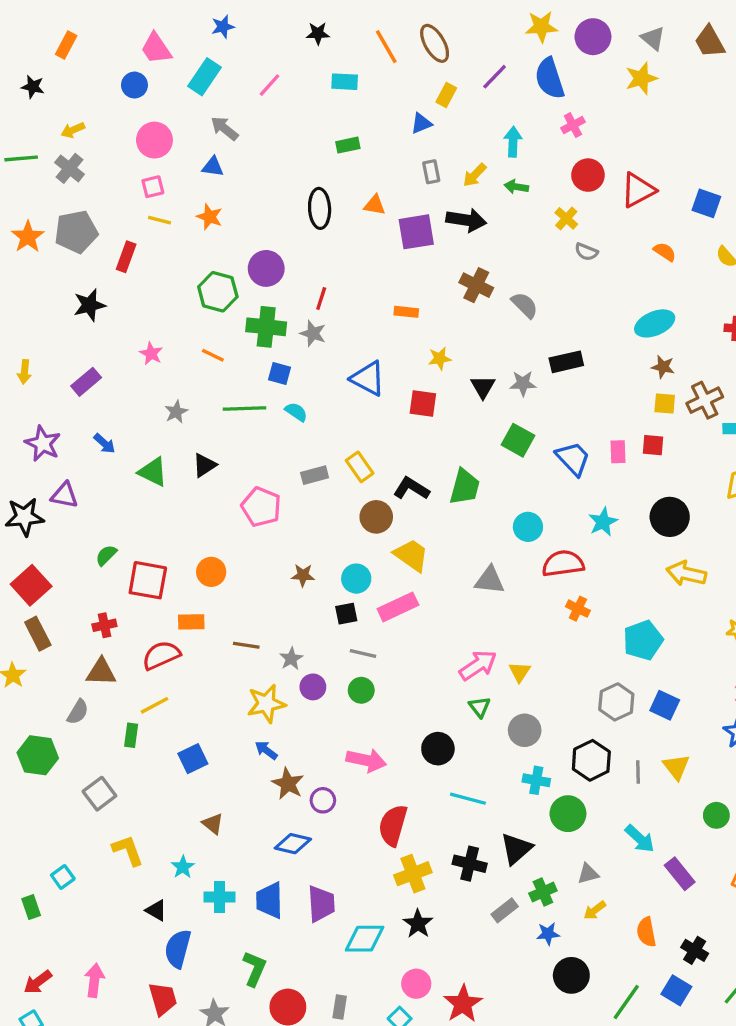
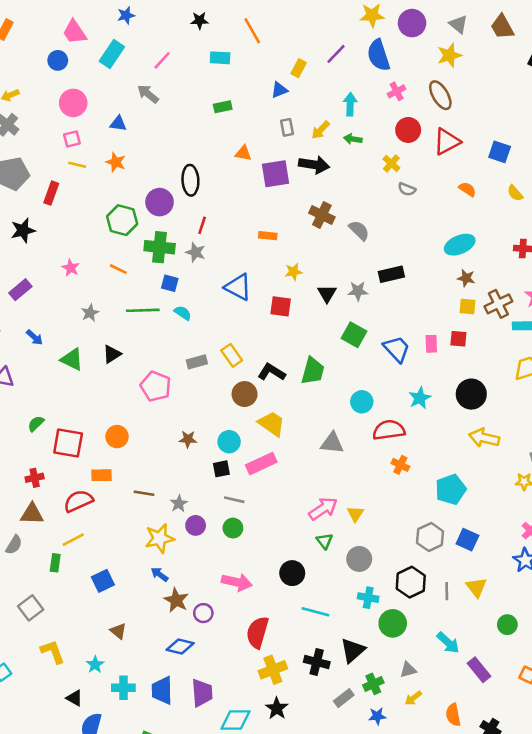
brown ellipse: (435, 43) -> (440, 95), moved
gray arrow: (225, 128) -> (148, 94), moved
black ellipse: (320, 208) -> (190, 180), moved

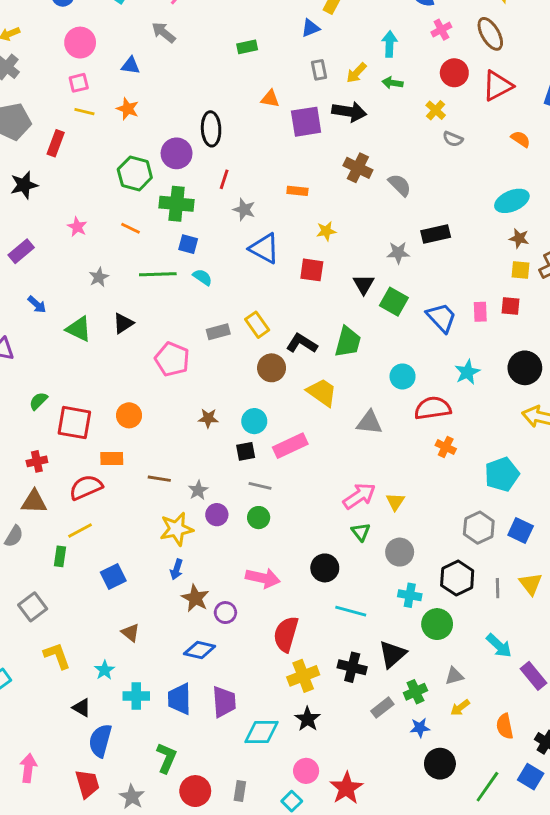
gray star: (196, 252) -> (244, 210), moved
black triangle: (327, 294) -> (364, 284), moved
yellow trapezoid: (272, 424) -> (322, 392), moved
blue arrow: (160, 574) -> (177, 569), turned -108

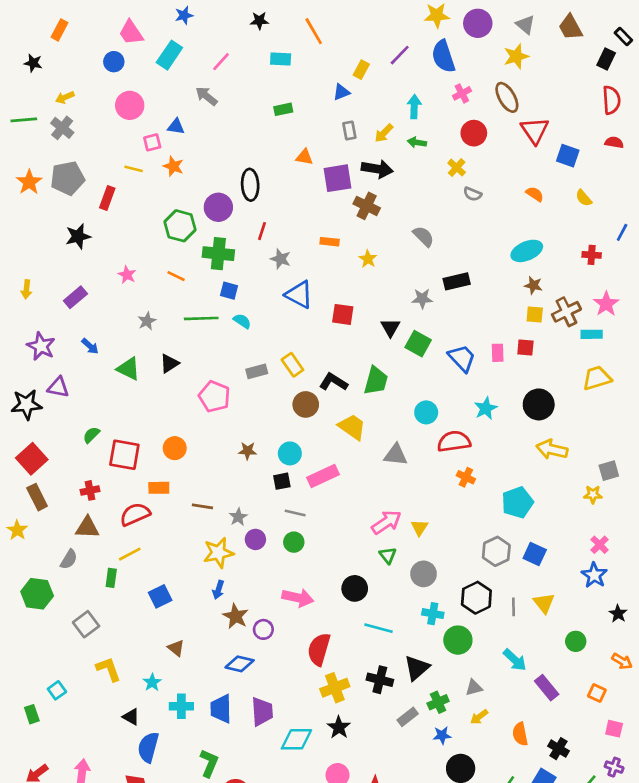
pink square: (79, 83) -> (152, 142), moved
red triangle: (498, 86) -> (535, 130), moved, turned -36
brown cross: (358, 168) -> (367, 206), moved
yellow star: (326, 231) -> (368, 259), moved, turned -30

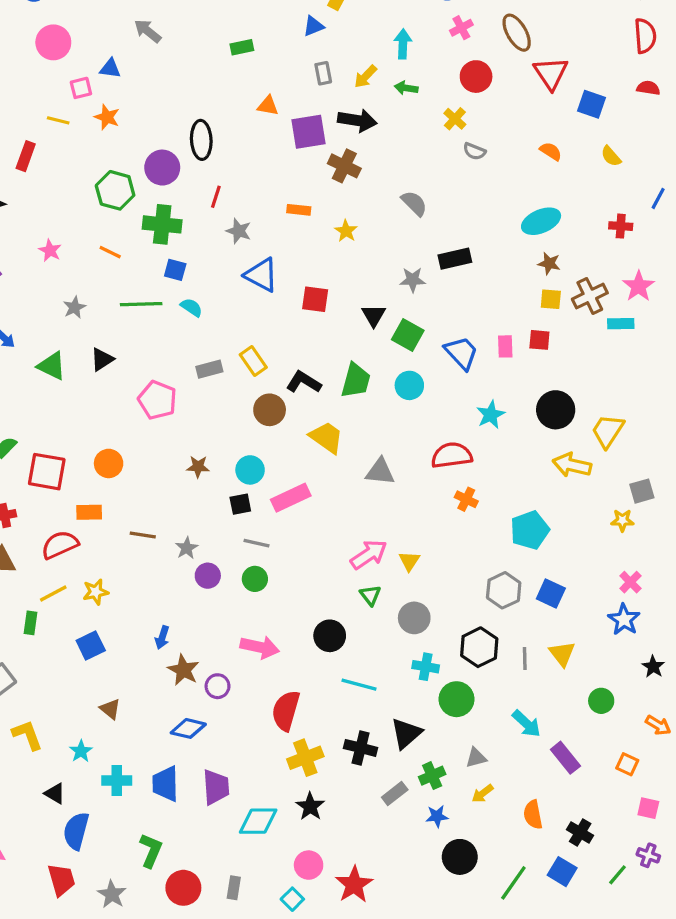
yellow trapezoid: (597, 378) -> (608, 431), moved, turned -40
cyan circle: (426, 412) -> (409, 385), moved
yellow star: (218, 553) -> (96, 592), moved, size x0.7

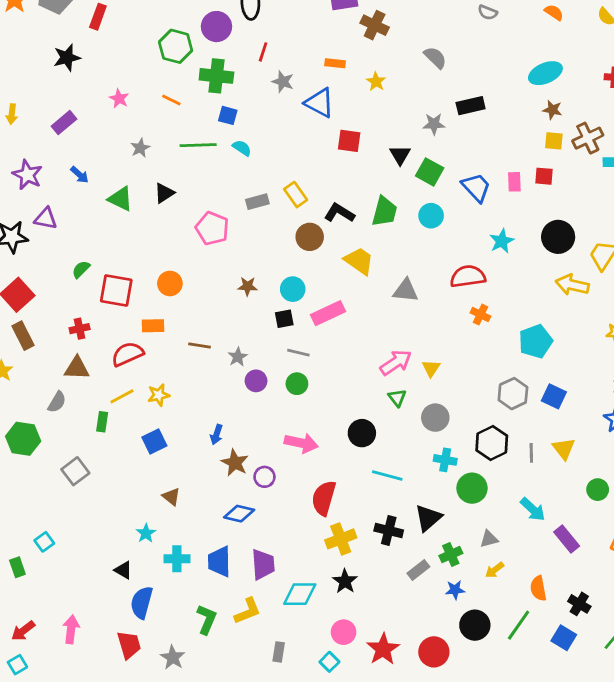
blue triangle: (261, 275) -> (320, 103), moved
yellow L-shape: (27, 735) -> (248, 611), moved, turned 88
green line: (513, 883) -> (519, 625), moved
red circle: (183, 888) -> (434, 652), moved

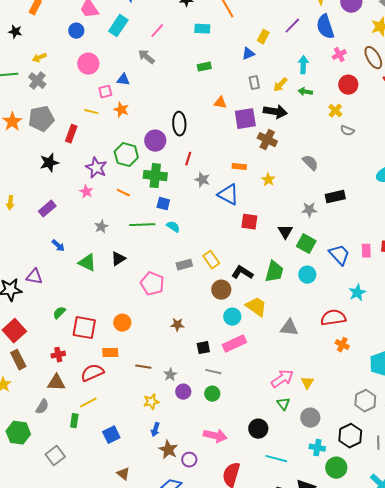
purple star: (27, 175) -> (96, 168), moved
cyan circle: (293, 289) -> (232, 317), moved
yellow star: (159, 395) -> (151, 402), moved

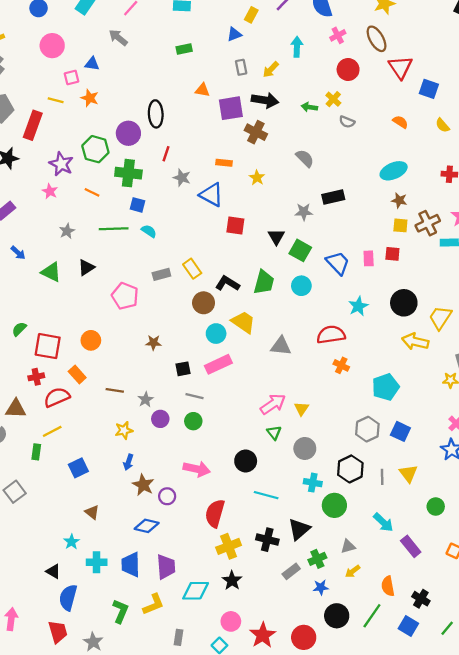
green arrow: (305, 92) -> (309, 107), moved
red rectangle: (71, 134) -> (33, 125), size x1.4
orange rectangle: (110, 353) -> (77, 374), turned 49
red cross: (58, 355) -> (36, 377), moved

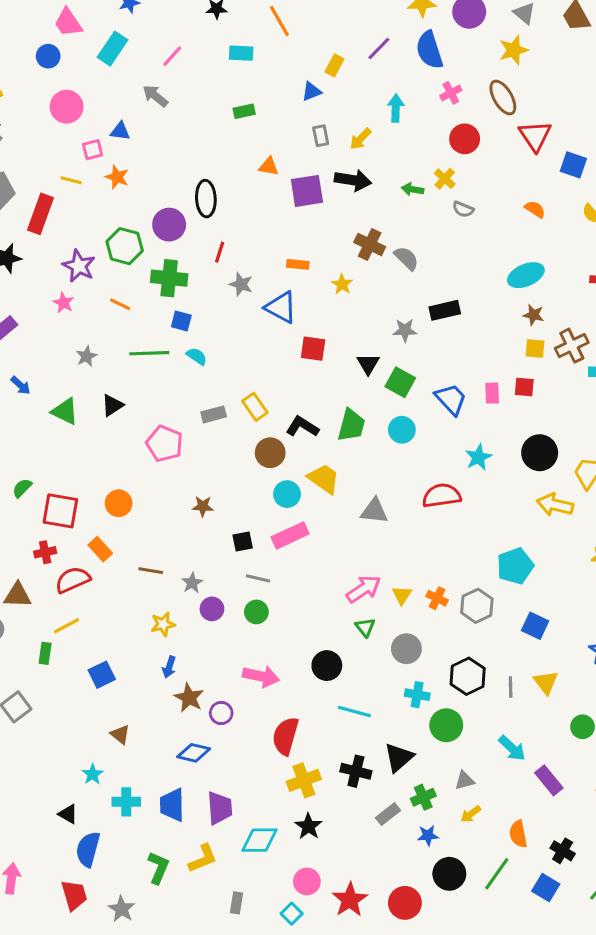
brown cross: (256, 132) -> (370, 244), moved
orange cross: (341, 365) -> (437, 598), moved
gray hexagon: (367, 429) -> (477, 606), moved

